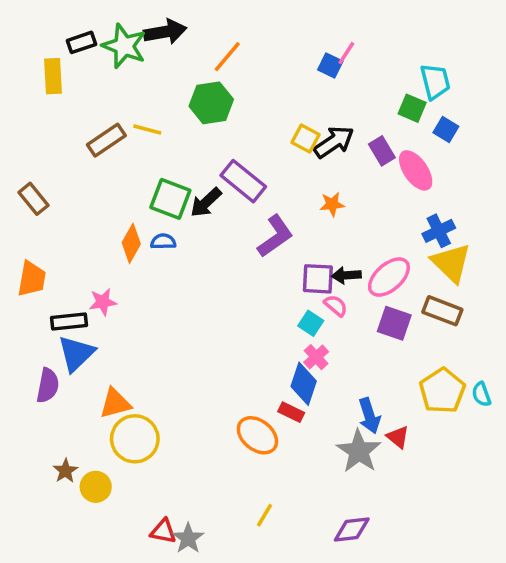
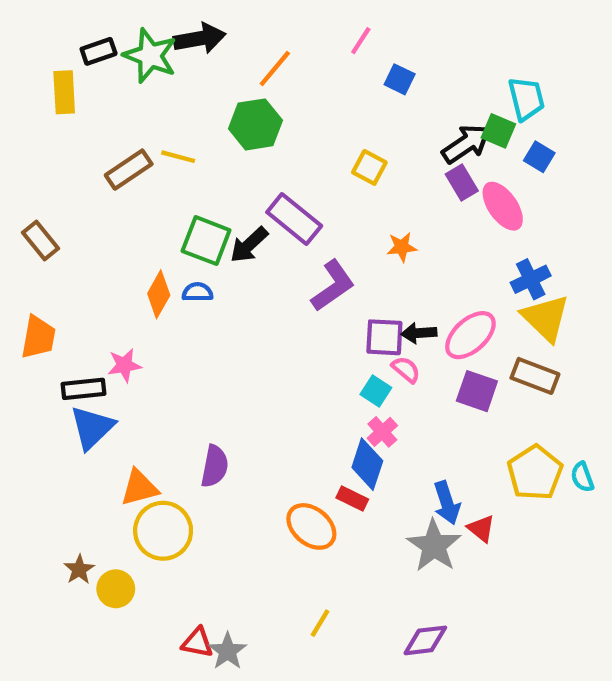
pink line: (346, 53) -> (361, 41), moved
black arrow: (334, 142) -> (466, 144), moved
purple semicircle: (48, 385) -> (215, 466), moved

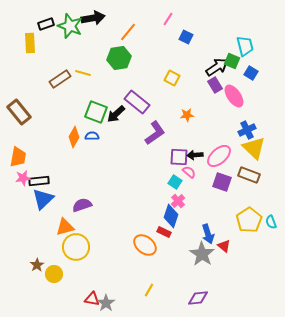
brown rectangle: (40, 241) -> (19, 112), size x1.4
pink star: (124, 365) -> (23, 178), moved
purple semicircle: (215, 466) -> (82, 205), moved, turned -120

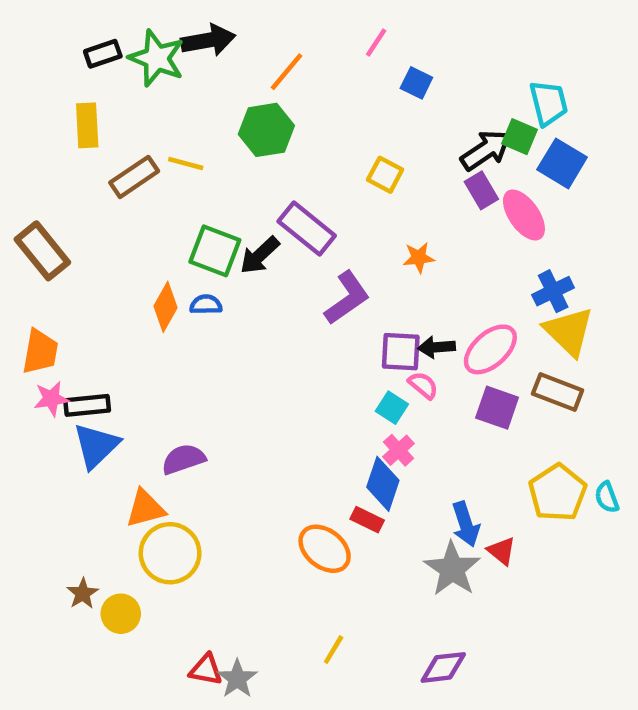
yellow rectangle: (30, 43) -> (87, 125), moved
blue square: (251, 73) -> (562, 163), size x1.5

